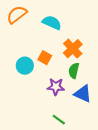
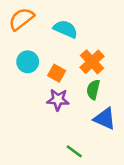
cyan circle: (25, 66) -> (28, 62), moved
purple star: (56, 87) -> (58, 100), moved

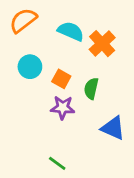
orange cross: (92, 62) -> (102, 44), moved
green semicircle: (93, 90) -> (91, 88), moved
green line: (74, 151) -> (57, 163), moved

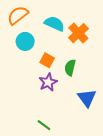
cyan circle: (30, 67) -> (25, 41), moved
purple star: (63, 108) -> (48, 82), turned -30
blue triangle: (113, 128) -> (87, 98), turned 30

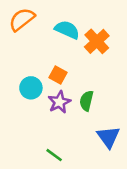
cyan circle: (25, 41) -> (31, 88), moved
green semicircle: (70, 68) -> (86, 101), moved
blue triangle: (87, 98) -> (108, 137), moved

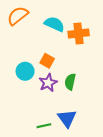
orange cross: (97, 41) -> (79, 34), turned 36
blue triangle: (108, 137) -> (67, 118), moved
green line: (54, 155) -> (44, 126), turned -48

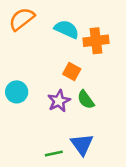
orange square: (47, 61) -> (72, 71), moved
cyan circle: (25, 71) -> (17, 92), moved
green semicircle: (70, 82) -> (86, 100), turned -49

